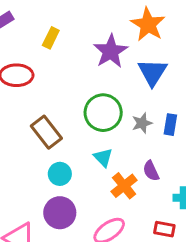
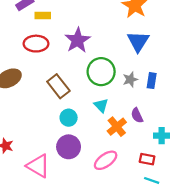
yellow rectangle: (51, 38) -> (43, 16), moved, turned 64
purple star: (111, 51) -> (78, 40), moved

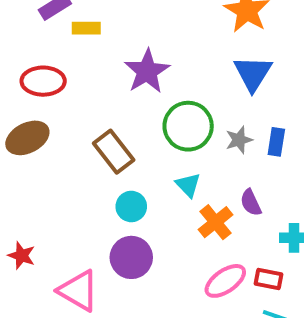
red ellipse: (36, 44) -> (43, 81), moved
pink ellipse: (106, 160) -> (225, 281), moved

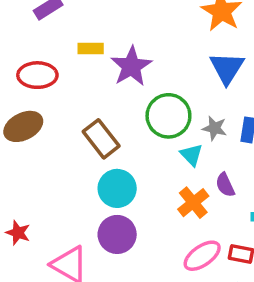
yellow rectangle: (86, 28) -> (91, 49), moved
gray star: (239, 140) -> (215, 128), turned 30
cyan triangle: (188, 185) -> (191, 155), moved
cyan circle: (131, 206) -> (117, 188), size x1.4

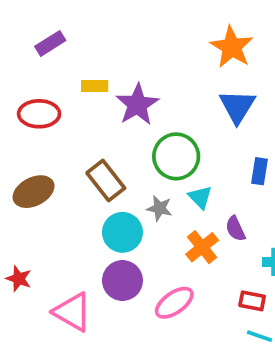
brown ellipse: (23, 126) -> (34, 192), moved
gray star: (215, 128) -> (159, 208), moved
pink ellipse: (202, 256) -> (174, 303), moved

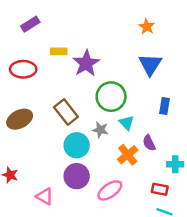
orange star: (232, 47) -> (147, 26), size x0.6
pink triangle: (72, 312) -> (45, 196), size x0.7

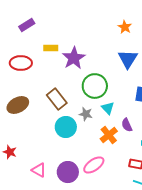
purple circle: (77, 176) -> (68, 172), moved

